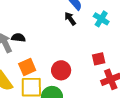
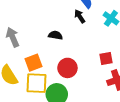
black semicircle: (18, 38) -> (55, 35), moved

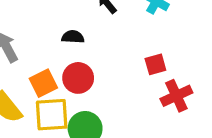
red circle: (67, 68) -> (78, 78), moved

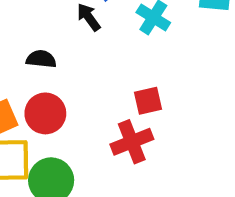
red cross: (176, 96) -> (132, 142), moved

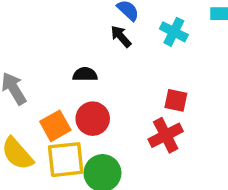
red square: (148, 101) -> (176, 100), turned 30

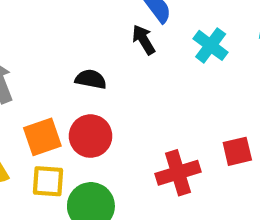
red square: (176, 100) -> (237, 151), moved, turned -35
yellow square: (66, 160) -> (48, 181), size x0.7

